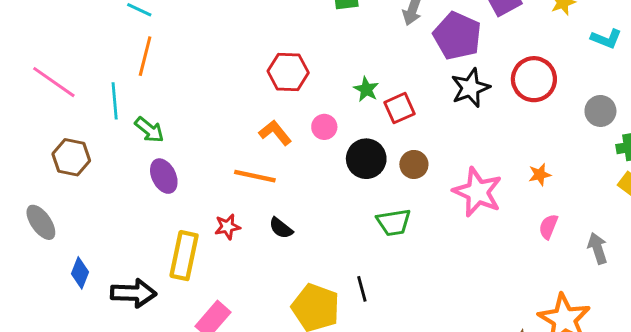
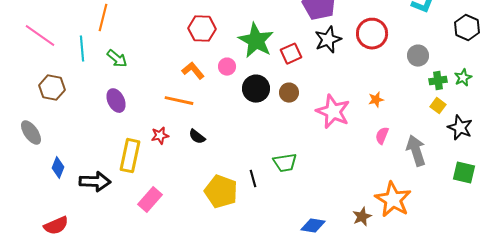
green star: (366, 89) -> (256, 41), size x2.0
red square: (399, 108) -> (291, 54), moved
green arrow: (149, 130) -> (117, 59), moved
green trapezoid: (394, 222) -> (285, 163), moved
gray arrow: (598, 248) -> (416, 151), size x1.4

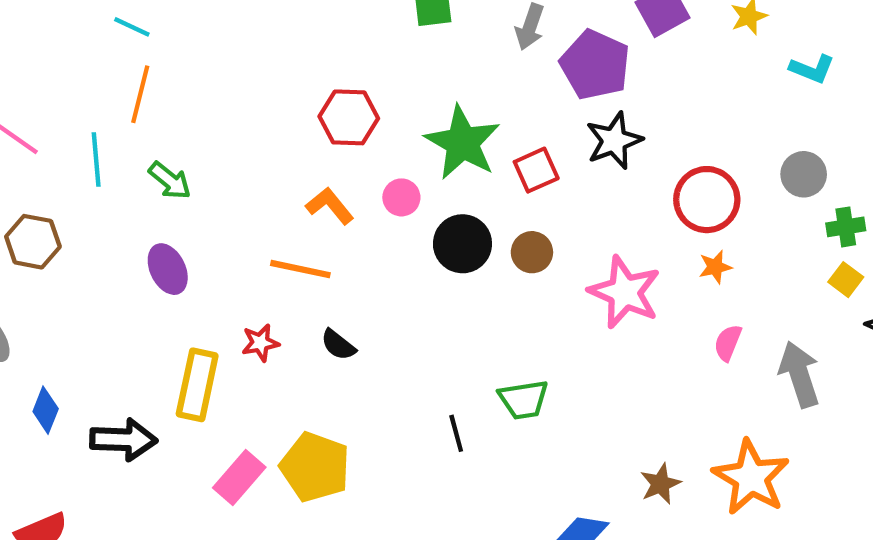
red circle: (372, 34) -> (707, 200), moved
yellow pentagon: (221, 192) -> (315, 467), moved
brown star: (362, 217) -> (660, 484), moved

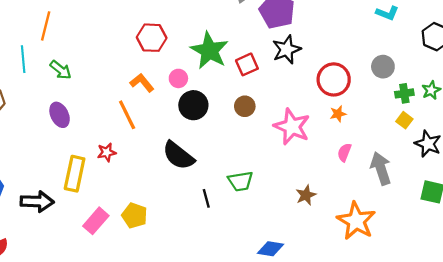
black circle: (462, 244) -> (193, 105), moved
orange line: (300, 269) -> (127, 115), turned 52
black semicircle: (338, 345) -> (178, 156), moved, size x1.8
yellow pentagon: (315, 467) -> (135, 215), size x0.7
brown star: (660, 484) -> (306, 195), moved

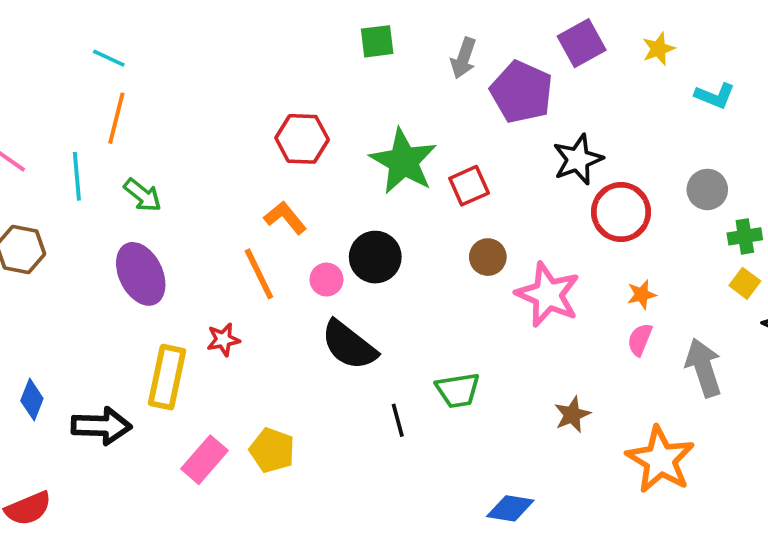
black star: (287, 50) -> (578, 159), moved
pink circle: (178, 78) -> (326, 280), moved
brown circle: (245, 106) -> (488, 257), moved
orange star: (338, 114) -> (642, 295), moved
purple ellipse: (60, 115) -> (141, 274), size x1.4

